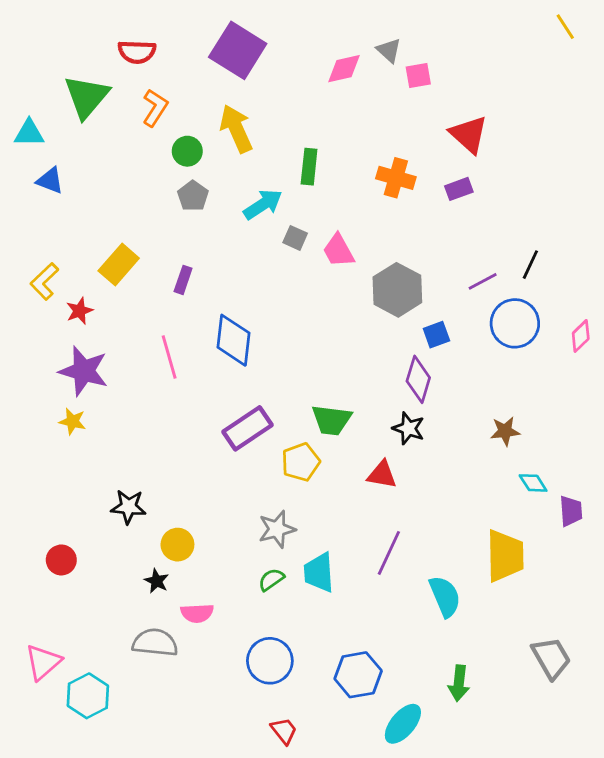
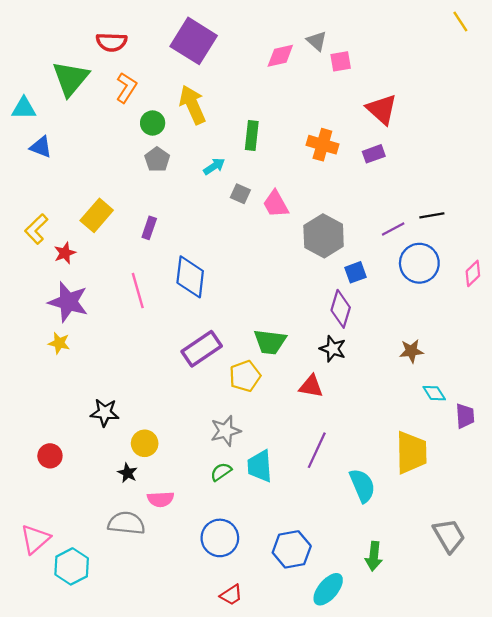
cyan arrow: (263, 204) -> (214, 166), size x0.7
black line: (530, 265) -> (432, 215), turned 55
red trapezoid: (284, 731) -> (231, 595), turned 95

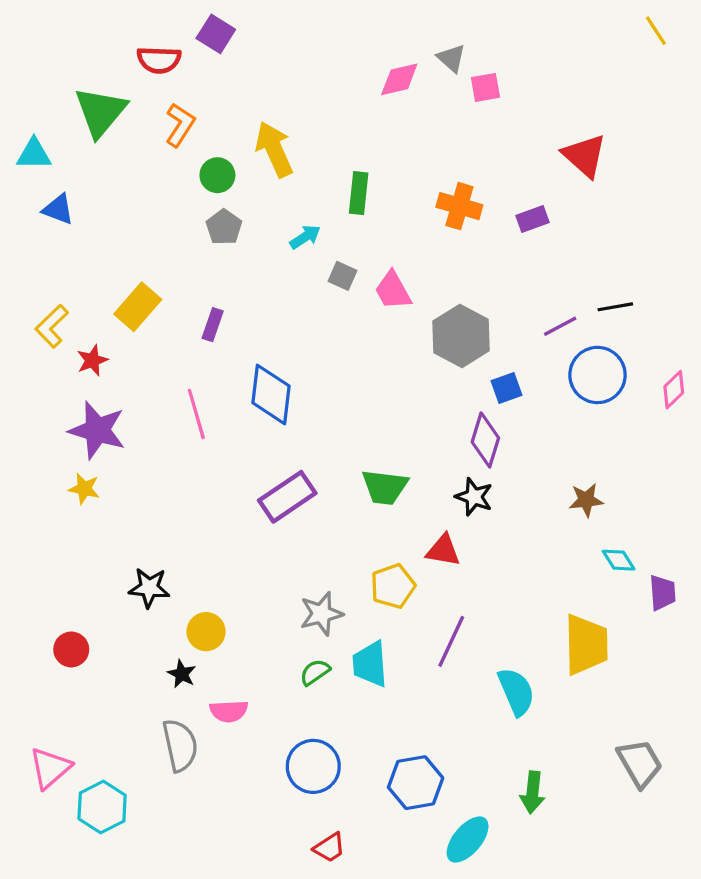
purple square: (194, 41) -> (216, 34), moved, size x0.6
red triangle: (382, 109) -> (584, 156), moved
yellow pentagon: (245, 376) -> (393, 586), moved
gray semicircle: (126, 523) -> (180, 745), turned 72

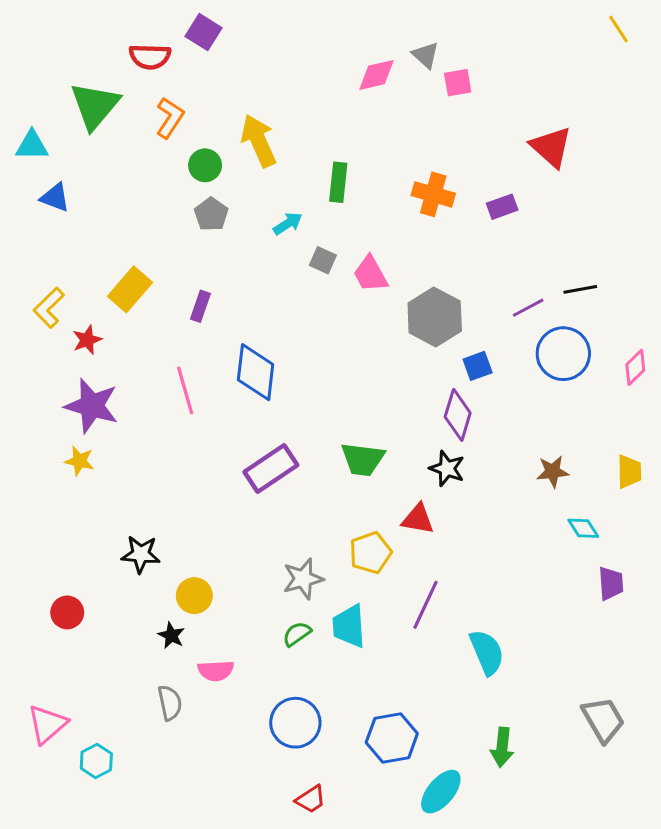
purple trapezoid: (662, 593) -> (611, 583), moved
yellow trapezoid: (586, 645) -> (629, 472), moved, size x0.6
gray semicircle: (180, 745) -> (170, 703), size x0.7
cyan hexagon: (102, 807) -> (96, 761), size x0.7

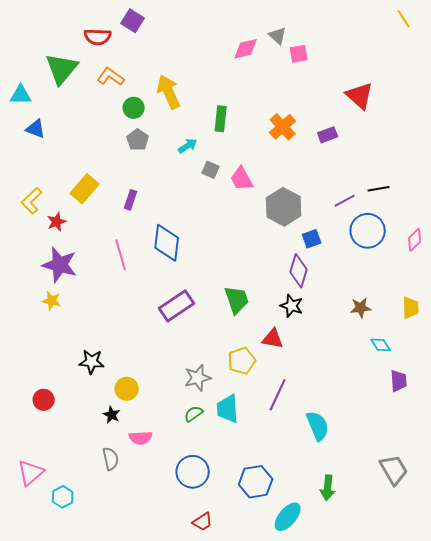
orange L-shape: (170, 118) -> (111, 77), turned -88
orange cross: (433, 194) -> (283, 127), turned 32
green trapezoid: (363, 459) -> (237, 300), turned -116

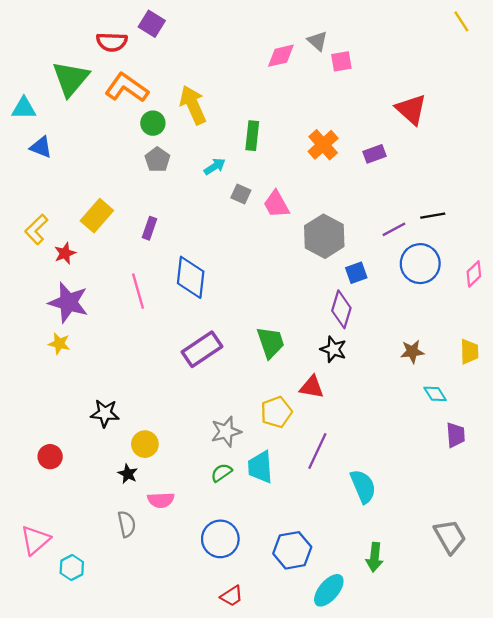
orange L-shape: (111, 77) -> (127, 88), size x1.4

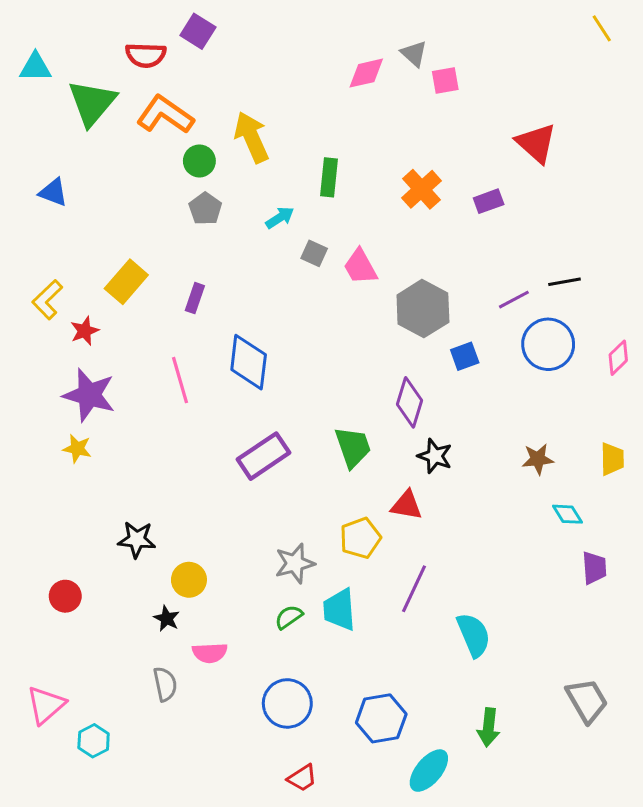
cyan triangle: (24, 108) -> (35, 67), moved
purple diamond: (341, 309) -> (410, 402), moved

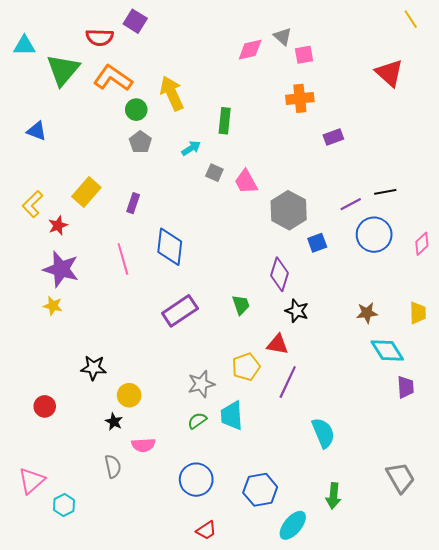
red triangle: (536, 143) -> (389, 73), moved
orange cross: (421, 189) -> (300, 98), moved, turned 36
green trapezoid: (353, 447) -> (241, 305), size x0.7
cyan diamond: (568, 514) -> (387, 350), size x1.6
purple line: (414, 589) -> (288, 382), moved

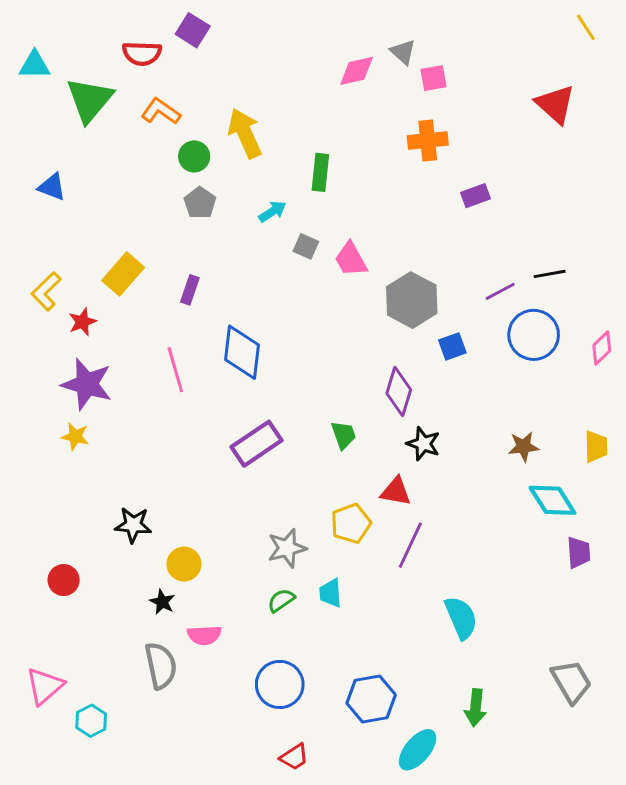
orange L-shape: (113, 78) -> (161, 111), size x0.7
cyan trapezoid: (232, 416) -> (330, 593), size x0.7
gray semicircle: (113, 466) -> (161, 666), size x1.4

